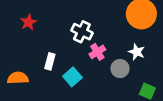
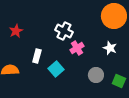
red star: (29, 22) -> (16, 31), moved
gray circle: (120, 69) -> (96, 75), moved

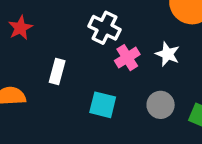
white star: (110, 48) -> (168, 54), moved
cyan square: (56, 69) -> (103, 105), moved, turned -35

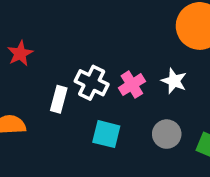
white cross: (104, 28) -> (92, 83), moved

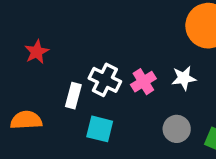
white star: (174, 81) -> (184, 78), turned -30
cyan square: (106, 134) -> (100, 129), moved

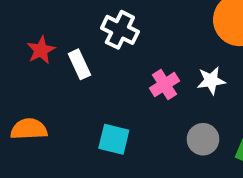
white cross: (105, 80) -> (120, 30), moved
white rectangle: (73, 96) -> (79, 64), moved, turned -40

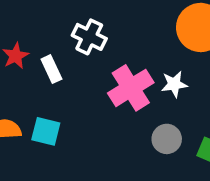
pink cross: (165, 85) -> (131, 88), size x1.6
cyan square: (114, 139) -> (46, 131), moved

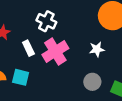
white rectangle: (51, 69) -> (28, 48), moved
pink cross: (131, 88) -> (55, 52), moved

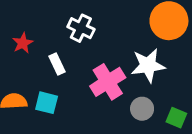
white star: (97, 49) -> (148, 65), size x1.6
pink cross: (55, 52) -> (108, 82), moved

